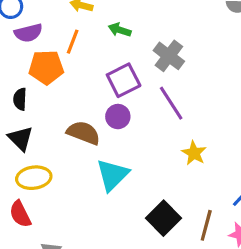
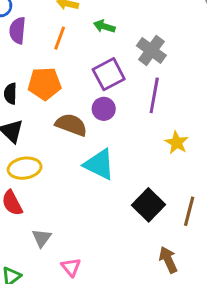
purple semicircle: (28, 33) -> (17, 30), turned 110
orange pentagon: (46, 67) -> (45, 84), moved
purple line: (171, 103) -> (154, 95), turned 44
cyan triangle: (112, 175) -> (99, 164), turned -48

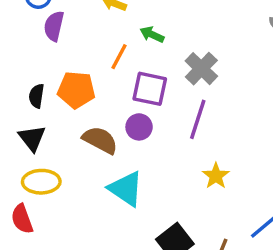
orange line: (60, 38) -> (119, 57), moved
purple square: (109, 74) -> (150, 89), turned 32

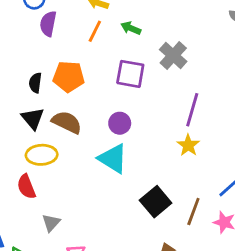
orange line: (119, 57) -> (95, 31), moved
purple line: (198, 119) -> (192, 110), moved
purple circle: (139, 127) -> (120, 123), moved
brown semicircle: (100, 140) -> (67, 122), moved

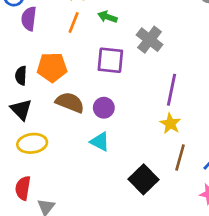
brown semicircle: (67, 122) -> (70, 102), moved
cyan triangle: (113, 158) -> (100, 142), size x0.7
red semicircle: (26, 187) -> (23, 188), moved, turned 35
brown line: (193, 211) -> (180, 157), moved

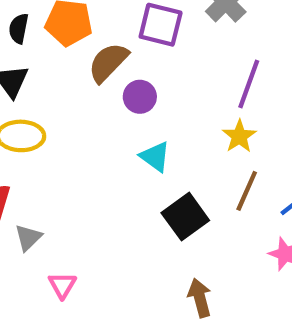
brown semicircle: (70, 102) -> (108, 62), moved, turned -76
cyan triangle: (100, 142) -> (155, 157), moved

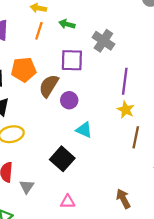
black square: (185, 217) -> (62, 159), moved
pink triangle: (62, 285) -> (68, 202), moved, turned -49

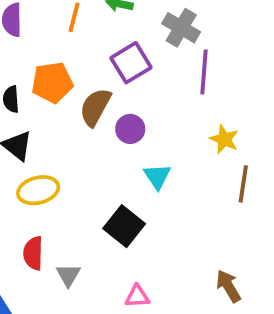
purple square: (72, 60) -> (131, 63), turned -30
purple line: (125, 81) -> (204, 72), moved
cyan triangle: (84, 130) -> (157, 176), turned 36

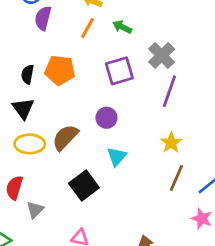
brown semicircle: (95, 107) -> (65, 137), moved

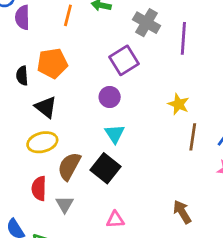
purple square: (119, 71) -> (124, 60), moved
purple line: (169, 91) -> (183, 38), moved
black triangle: (23, 108) -> (46, 107), moved
brown semicircle: (65, 137) -> (69, 166), moved
cyan triangle: (117, 156) -> (115, 134), moved

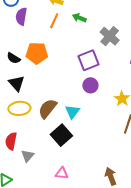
black semicircle: (22, 76) -> (14, 58), turned -64
purple circle: (110, 97) -> (90, 85), moved
black triangle: (46, 107) -> (17, 83), moved
brown semicircle: (69, 166) -> (47, 109), moved

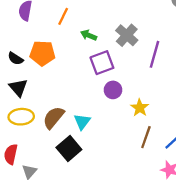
green arrow: (79, 18) -> (89, 35), moved
purple circle: (90, 85) -> (113, 90), moved

